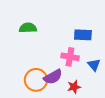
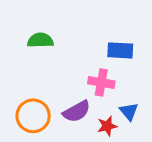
blue triangle: (94, 65) -> (129, 111), moved
orange circle: (36, 80) -> (33, 116), moved

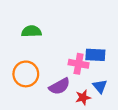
blue rectangle: (120, 50) -> (95, 55), moved
orange circle: (33, 116) -> (26, 74), moved

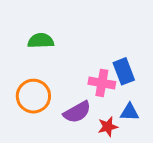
blue rectangle: (95, 55) -> (124, 71), turned 66
blue triangle: (100, 86) -> (130, 112), turned -48

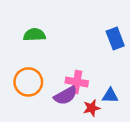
blue rectangle: (124, 71) -> (115, 38), moved
pink cross: (102, 83) -> (77, 82), moved

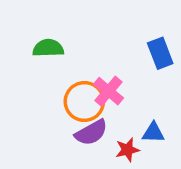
orange circle: (28, 82) -> (84, 102), moved
pink cross: (77, 82) -> (108, 91), moved, turned 30

